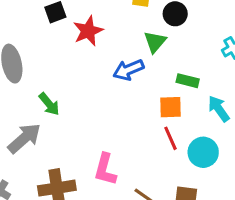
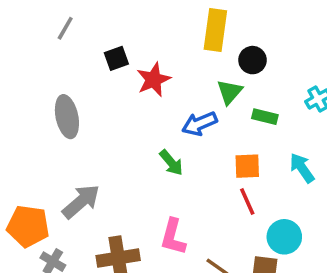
green rectangle: (188, 81) -> (265, 117), moved
green arrow: (49, 104) -> (171, 163), moved
cyan circle: (203, 152) -> (284, 237), moved

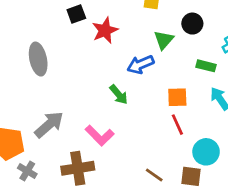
black circle: (253, 60) -> (192, 24), moved
green rectangle: (265, 117) -> (206, 66), moved
pink L-shape: (173, 237) -> (100, 135), moved, turned -60

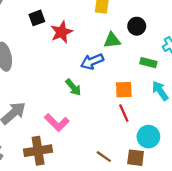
green triangle: (164, 40) -> (112, 40), turned 42

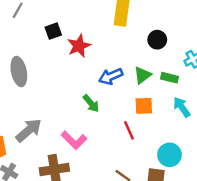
green triangle: (112, 40) -> (143, 75), moved, turned -30
red line: (124, 113) -> (129, 130), moved

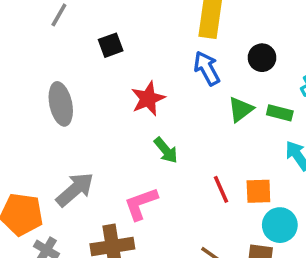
red star: (79, 46) -> (148, 99), moved
blue arrow: (111, 76) -> (207, 68), moved, turned 85
orange square: (144, 106) -> (258, 191), moved
pink L-shape: (74, 140) -> (141, 204), turned 115

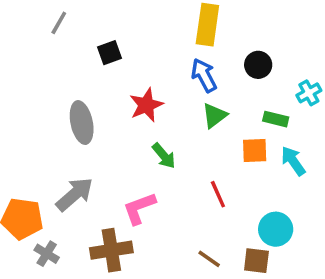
gray ellipse: (61, 104) -> (82, 123), moved
green triangle: (241, 109) -> (214, 116), moved
orange square: (258, 191) -> (255, 150), moved

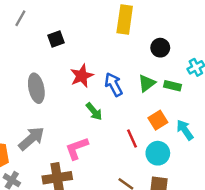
blue arrow: (204, 75) -> (114, 84), moved
green triangle: (214, 116) -> (147, 83), moved
orange square: (255, 150) -> (158, 120), moved, turned -30
cyan arrow: (293, 161) -> (185, 130), moved
cyan circle: (276, 229) -> (158, 153), moved

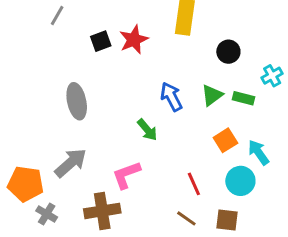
red star: (82, 76) -> (134, 40), moved
red line: (132, 138) -> (194, 184), moved
cyan circle: (158, 153) -> (240, 181), moved

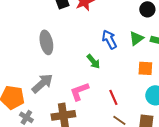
orange square: (225, 140) -> (145, 68), turned 35
red line: (194, 184) -> (113, 97), moved

